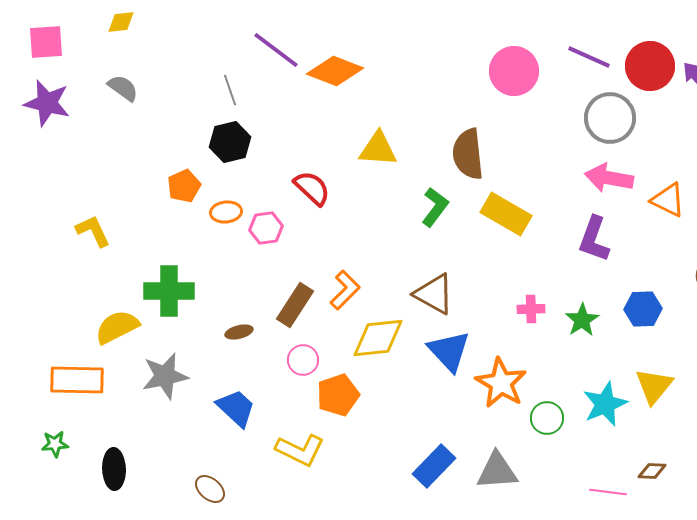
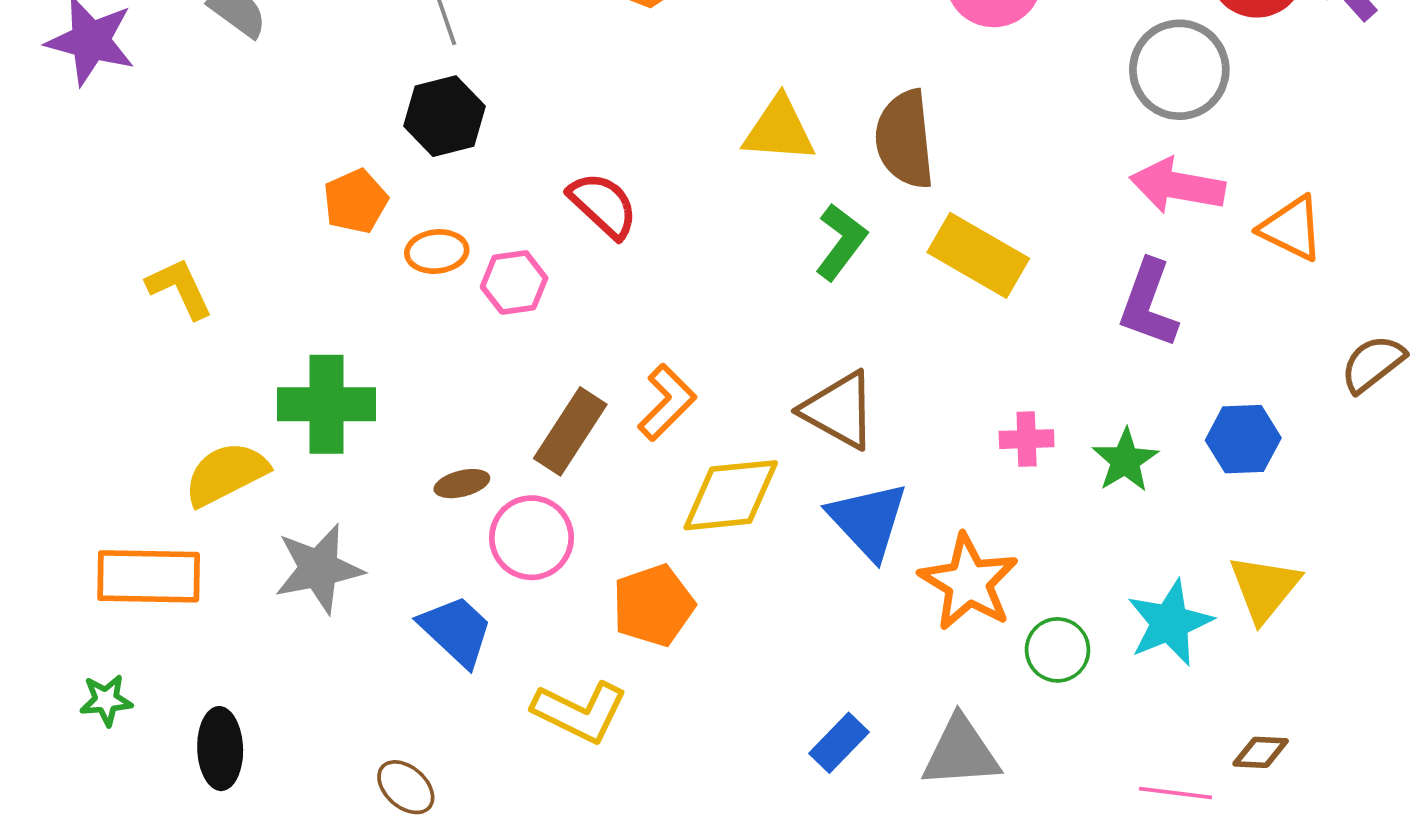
yellow triangle: (378, 149) -> (779, 130), moved
pink circle: (303, 360) -> (532, 538), moved, size x1.4
blue rectangle: (434, 466) -> (839, 743), size x0.7

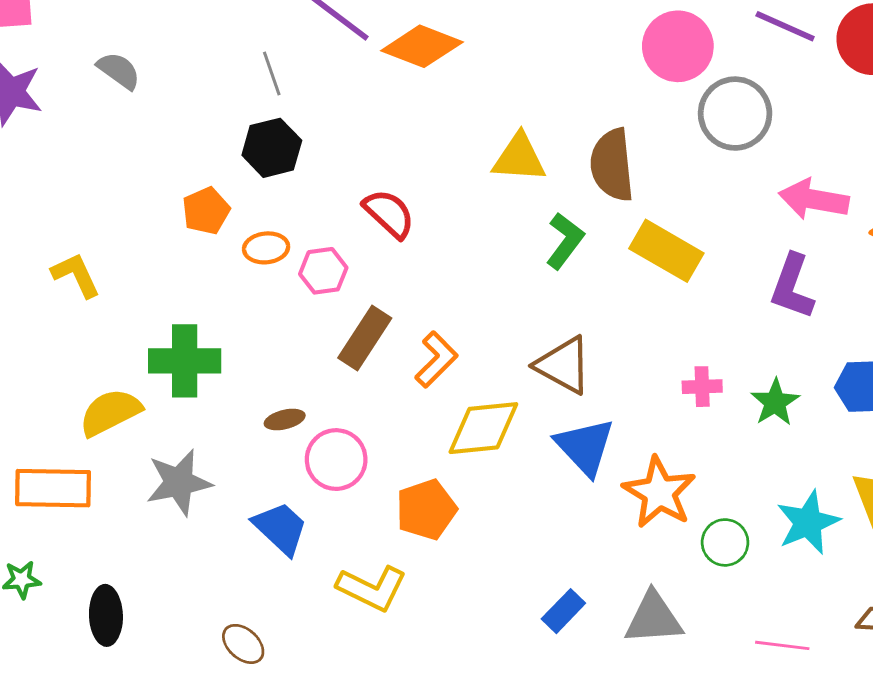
gray circle: (1179, 70) -> (735, 114), moved
brown rectangle: (570, 431) -> (365, 338), moved
pink line: (1175, 793) -> (782, 645), moved

